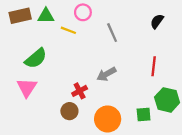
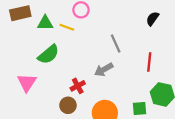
green triangle: (46, 16) -> (45, 23), moved
gray line: (112, 33) -> (116, 44), moved
green semicircle: (36, 58) -> (48, 54), moved

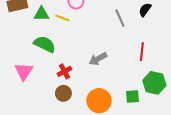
gray line: (116, 44) -> (120, 18), moved
green semicircle: (48, 54) -> (45, 44), turned -115
red cross: (78, 86) -> (64, 71), moved

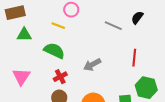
green triangle: (41, 14) -> (24, 35), moved
gray line: (120, 18) -> (113, 26), turned -42
green semicircle: (45, 44) -> (54, 51), moved

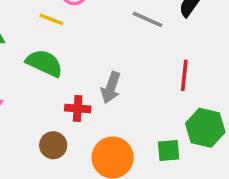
gray arrow: (92, 65) -> (111, 88), turned -42
red cross: (60, 77) -> (78, 109), moved, turned 32

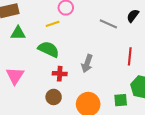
yellow line: (51, 19) -> (53, 24), turned -40
red cross: (78, 109) -> (60, 74), moved

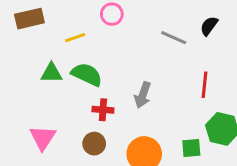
yellow line: (53, 24) -> (75, 38), moved
green triangle: (18, 33) -> (51, 73), moved
pink triangle: (15, 76) -> (43, 138), moved

